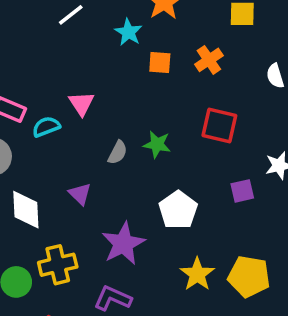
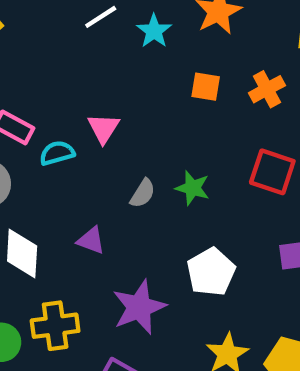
cyan star: (128, 32) -> (154, 31), moved
purple triangle: (80, 194) -> (91, 240), turned -30

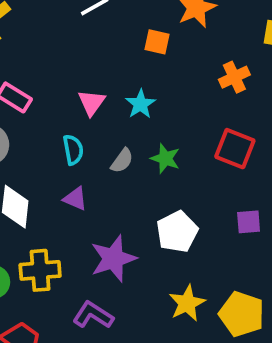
cyan star: (154, 31) -> (140, 104), moved
orange square: (206, 87) -> (157, 42), moved
cyan semicircle: (57, 153) -> (73, 150), moved, turned 92

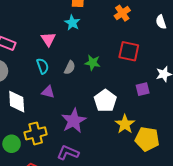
cyan star: (140, 104) -> (72, 23), moved
yellow star: (187, 303) -> (125, 124), moved

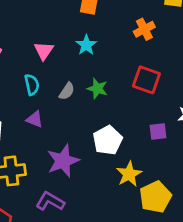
cyan star: (72, 23) -> (86, 45), moved
yellow pentagon: (147, 139) -> (155, 197), turned 30

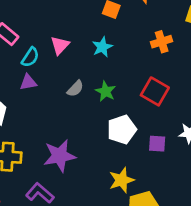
cyan semicircle: (32, 85) -> (30, 57), moved, turned 36
purple triangle: (35, 119) -> (28, 82), moved, turned -42
white pentagon: (108, 140) -> (122, 130), moved

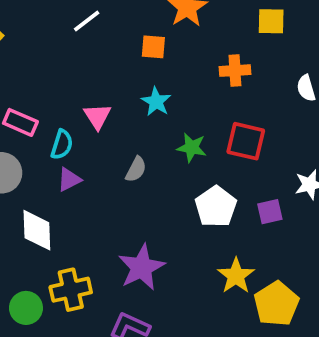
orange cross: (162, 42) -> (235, 71), turned 30
green star: (106, 91) -> (192, 148), moved

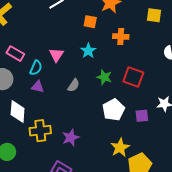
orange cross: (235, 71) -> (121, 36), moved
purple triangle: (69, 180) -> (38, 87), turned 32
purple star: (141, 267) -> (71, 137), size x0.7
yellow cross: (71, 290) -> (40, 131), moved

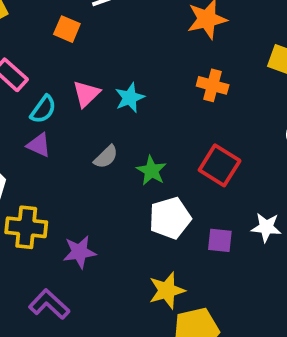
orange square: (90, 22) -> (67, 29), moved
cyan star: (88, 51) -> (130, 98), moved
green star: (104, 77) -> (151, 171), moved

